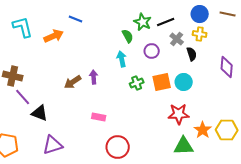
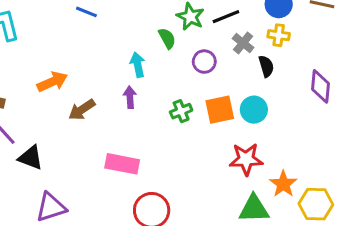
orange arrow: (54, 36) -> (52, 82), moved
cyan arrow: (122, 59) -> (138, 65), moved
purple arrow: (94, 77) -> (130, 97), moved
pink rectangle: (99, 117) -> (122, 164), size x1.5
yellow hexagon: (227, 130) -> (316, 204), moved

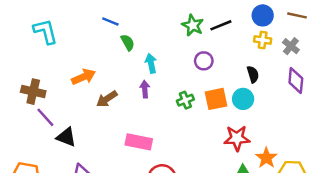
green semicircle: (167, 38) -> (128, 42), moved
gray cross: (243, 43) -> (291, 46), moved
black semicircle: (266, 66) -> (253, 74), moved

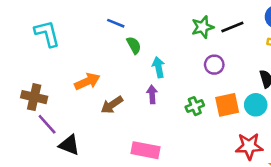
green star: (193, 25) -> (203, 27), turned 30

